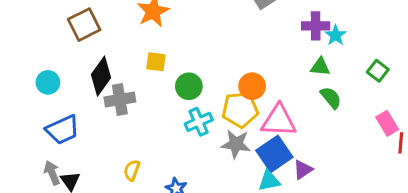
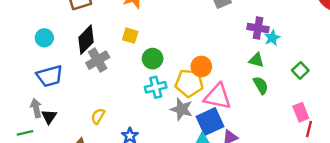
gray cross: (120, 100) -> (98, 60), turned -30

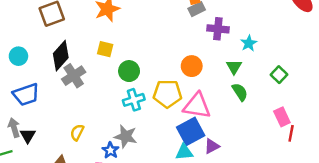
purple cross: (258, 28) -> (218, 29), moved
green triangle: (256, 60) -> (234, 67), turned 49
orange circle: (201, 67) -> (192, 66), moved
gray star: (182, 109) -> (126, 136), moved

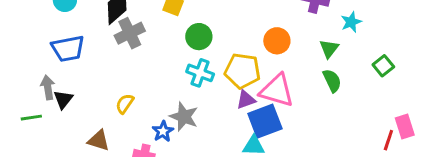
cyan cross: (134, 100) -> (200, 73), turned 30
pink rectangle: (282, 117) -> (405, 127), moved
purple triangle: (212, 146) -> (246, 100), moved

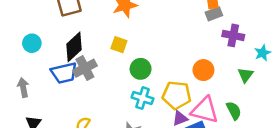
blue trapezoid: (68, 49) -> (64, 73), moved
green semicircle: (332, 81) -> (234, 111), moved
gray arrow: (48, 87) -> (23, 88), moved

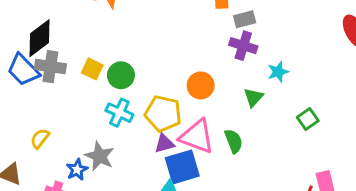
gray rectangle: (214, 14) -> (245, 19), moved
yellow square: (119, 45) -> (92, 69), moved
gray cross: (85, 68) -> (50, 67), turned 30
blue trapezoid: (64, 73) -> (23, 70), turned 52

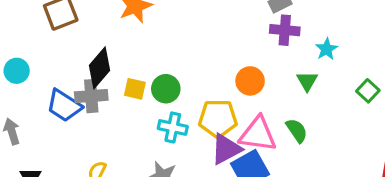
black diamond: (40, 38) -> (99, 68), moved
purple triangle: (164, 144) -> (226, 149), size x1.5

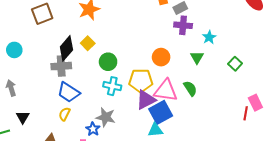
yellow square: (135, 89) -> (88, 43), moved, turned 32
blue trapezoid: (64, 106) -> (69, 92), moved

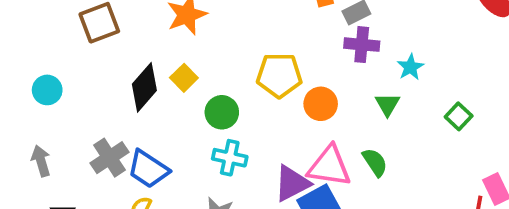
gray cross: (61, 66) -> (109, 158), moved, turned -30
yellow pentagon: (141, 81) -> (279, 75), moved

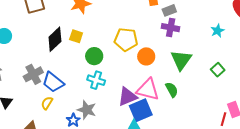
cyan star: (410, 67) -> (217, 31), moved
yellow square: (184, 78) -> (76, 36), turned -32
green triangle: (387, 104) -> (181, 60), size x1.6

